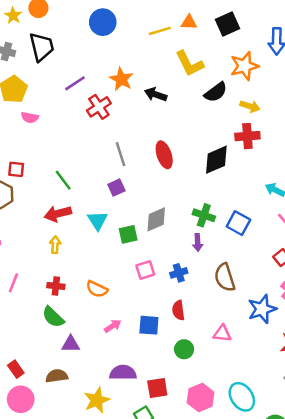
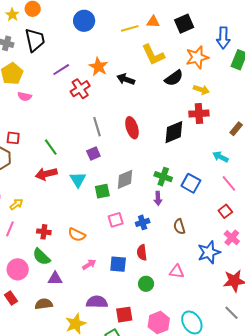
yellow arrow: (55, 245) -> (16, 204), moved, turned 48
brown semicircle: (225, 277) -> (179, 227), size x0.7
pink circle: (21, 399) -> (18, 269), moved

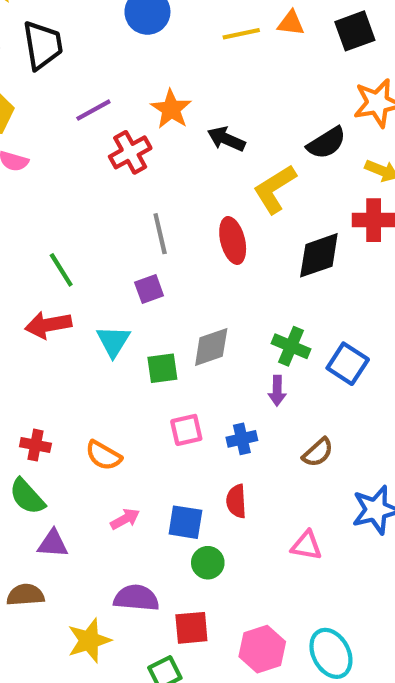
yellow L-shape: (153, 55) -> (275, 189), moved, turned 80
brown semicircle: (179, 227) -> (318, 452), turned -119
green circle: (146, 284) -> (208, 563), moved

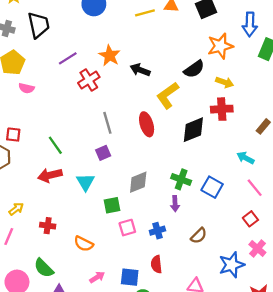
green square: (162, 368) -> (112, 205), moved
red cross: (35, 445) -> (48, 226), moved

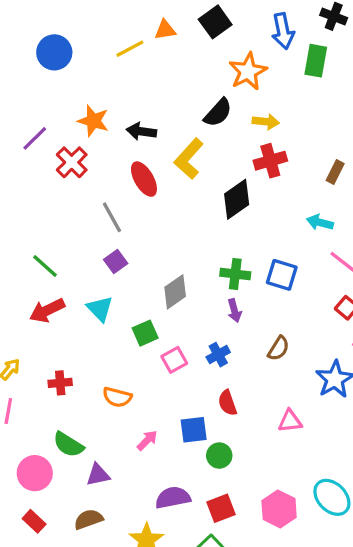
red ellipse: (147, 124) -> (144, 179), moved

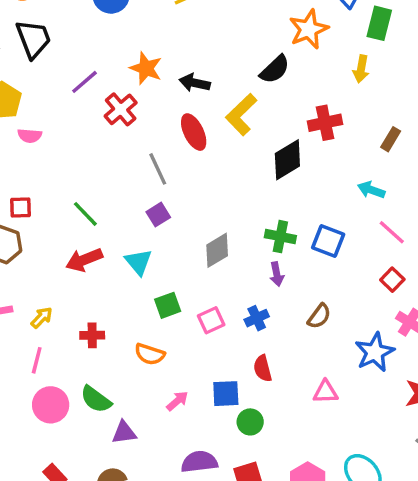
yellow arrow: (266, 122) -> (361, 69), moved, turned 90
green square: (145, 333) -> (168, 305), moved
pink circle: (35, 473) -> (51, 405), moved

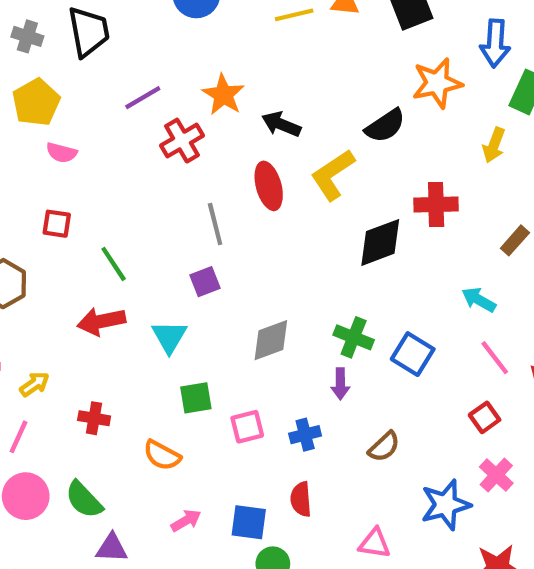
red square: (20, 208) -> (57, 224), moved

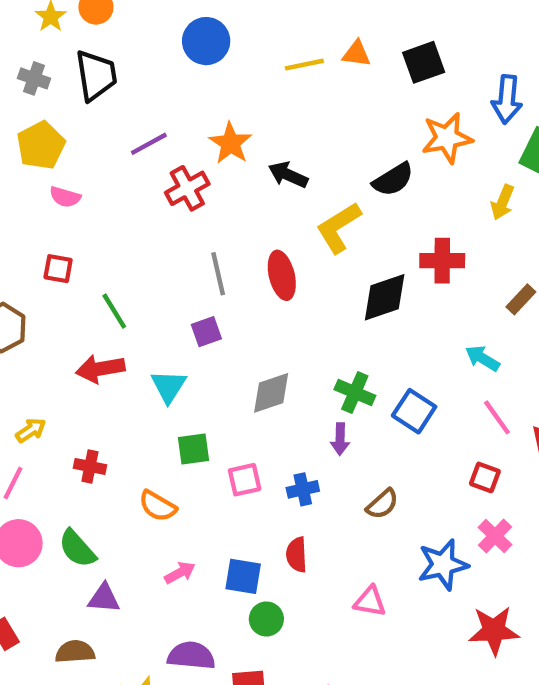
red ellipse: (269, 186) -> (282, 275), moved
red square: (485, 417) -> (485, 477), turned -36

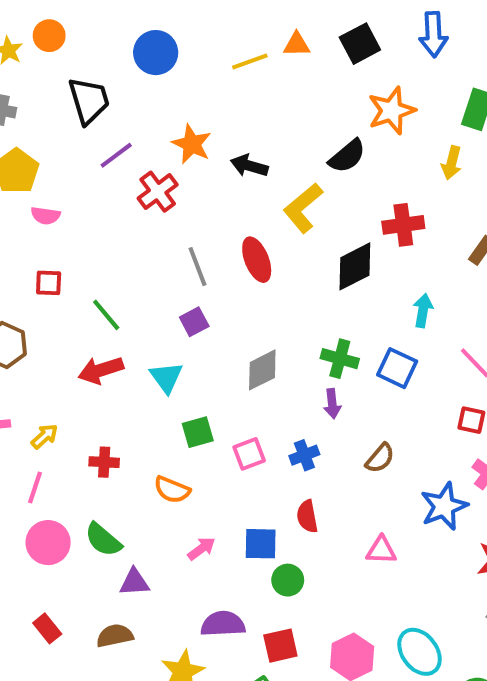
black trapezoid: (96, 75) -> (89, 100), moved
blue arrow: (507, 99) -> (433, 34), moved
cyan arrow: (483, 358) -> (423, 310), moved, turned 76

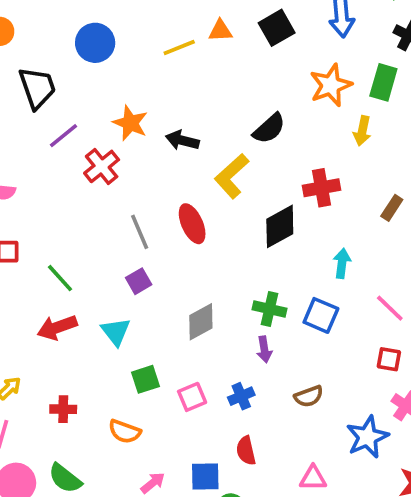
orange star: (392, 111) -> (331, 85), moved
brown semicircle: (380, 458) -> (309, 396), turned 32

